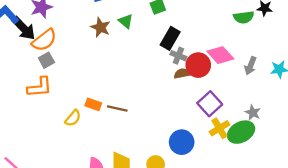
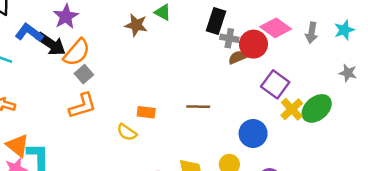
brown line: (117, 109) -> (198, 107), moved
gray star: (253, 113) -> (348, 73), moved
yellow semicircle: (73, 118) -> (127, 132), turned 96

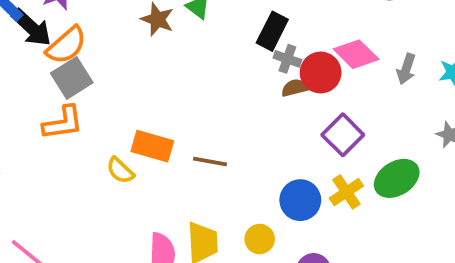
gray square: (84, 74) -> (72, 78), size x1.5
brown line: (198, 107) -> (210, 162), moved
yellow cross: (292, 109) -> (346, 192), moved
orange rectangle: (146, 112) -> (152, 146), size x1.5

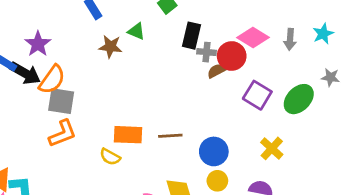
gray square: (72, 78) -> (61, 101), turned -36
green ellipse: (397, 178) -> (299, 99), moved
yellow cross: (346, 192) -> (272, 148), moved
blue circle: (300, 200) -> (214, 151), moved

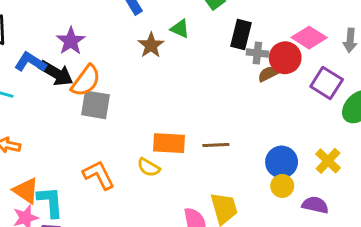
brown star: (110, 47) -> (151, 45), turned 30
purple square: (257, 95) -> (327, 83), moved
orange L-shape: (63, 134) -> (99, 175), moved, turned -96
blue circle: (214, 151) -> (282, 162), moved
yellow circle: (217, 181) -> (282, 186), moved

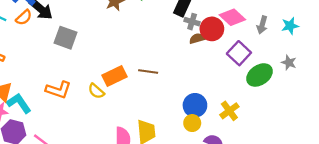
orange semicircle: (86, 81) -> (24, 17), moved, size x0.7
orange rectangle: (169, 143) -> (115, 76), turned -40
brown line: (216, 145) -> (148, 71), moved
orange L-shape: (99, 175) -> (58, 90), turned 125
cyan L-shape: (50, 202) -> (19, 103), turned -40

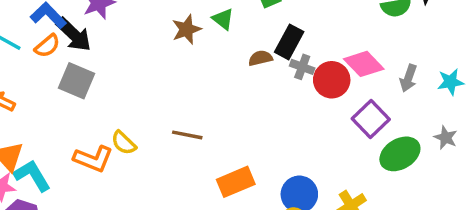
gray square: (66, 38) -> (76, 81), moved
brown semicircle: (197, 38) -> (260, 58), moved
brown line: (148, 71) -> (187, 135), moved
orange rectangle: (115, 76) -> (236, 182), moved
yellow semicircle: (96, 91) -> (124, 143), moved

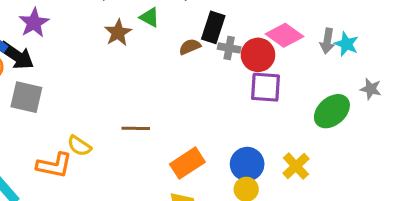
cyan star: (451, 82) -> (346, 44), moved, turned -30
purple square: (371, 119) -> (265, 87), moved, turned -32

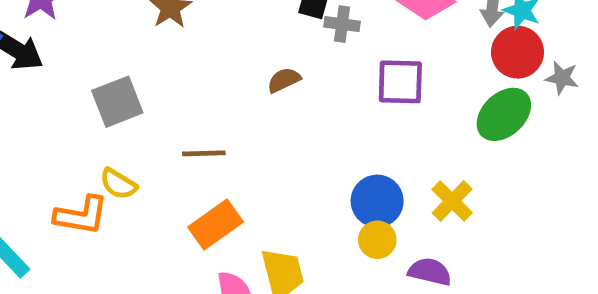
brown semicircle: (190, 47) -> (284, 80), moved
red circle: (258, 55) -> (518, 52), moved
gray square: (26, 97) -> (117, 102), moved, turned -32
orange rectangle: (187, 163) -> (216, 224), moved

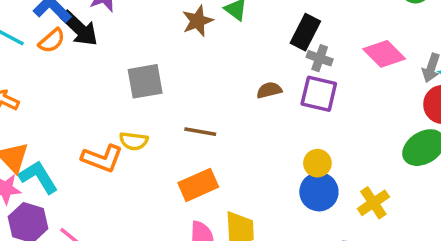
purple square: (400, 82) -> (319, 94), moved
yellow semicircle: (118, 184) -> (134, 141), turned -36
yellow circle: (377, 240) -> (317, 163), moved

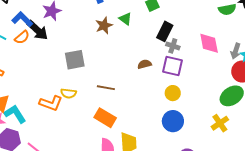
pink diamond: (384, 54) -> (209, 43), turned 35
yellow circle: (317, 163) -> (173, 93), moved
orange rectangle: (198, 185) -> (105, 118), turned 55
yellow cross: (373, 203) -> (220, 123), moved

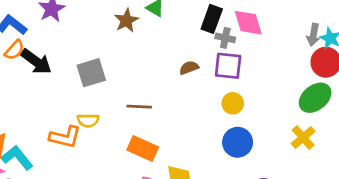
black arrow: (38, 30) -> (36, 61), moved
pink diamond: (209, 43) -> (248, 23), moved

